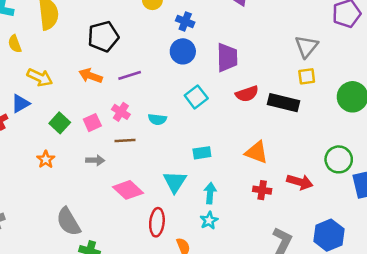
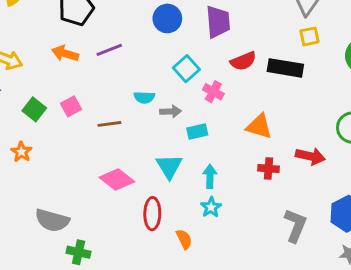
pink cross: (121, 112) -> (213, 92), moved
gray arrow: (95, 160) -> (171, 111), moved
gray semicircle: (68, 222) -> (52, 220), turned -40

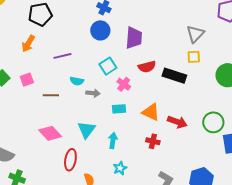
purple line: (109, 50) -> (62, 56), moved
orange arrow: (65, 54) -> (28, 44), turned -84
cyan rectangle: (197, 131) -> (119, 109), moved
red arrow: (310, 156) -> (177, 122), moved
cyan star: (211, 207) -> (120, 168), moved

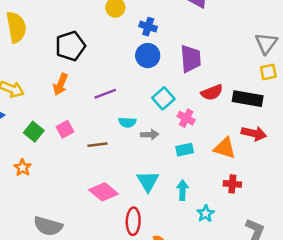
red arrow: (177, 122) -> (254, 133), moved
cyan star: (120, 168) -> (206, 214), moved

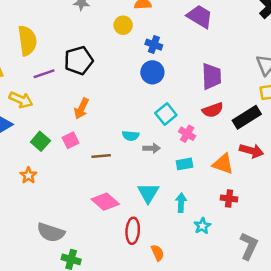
purple trapezoid: (191, 59) -> (212, 76), moved
orange arrow: (61, 84) -> (81, 109), moved
purple line: (105, 94) -> (44, 74), moved
black rectangle: (248, 99) -> (247, 117), turned -44

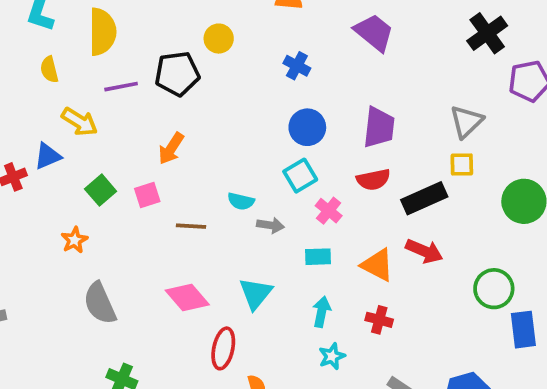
yellow circle: (123, 25) -> (219, 39), moved
blue circle: (152, 72) -> (307, 127), moved
cyan arrow: (181, 203) -> (322, 312), moved
gray semicircle: (51, 232) -> (100, 303), moved, turned 40

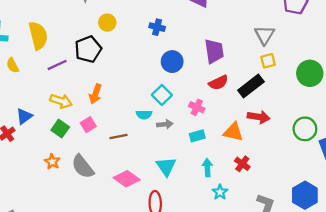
yellow arrow: (80, 122) -> (61, 101), moved
cyan square: (300, 176) -> (162, 95), moved
gray semicircle: (100, 303) -> (83, 167), moved
red cross: (379, 320) -> (242, 164), turned 35

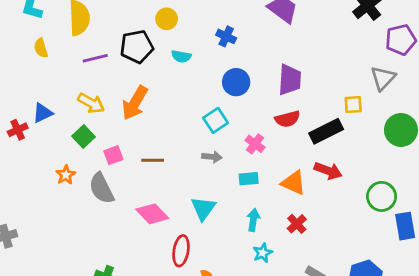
gray triangle: (264, 35) -> (383, 78), moved
orange arrow: (95, 94) -> (135, 103), size x1.4
cyan semicircle: (144, 115) -> (181, 56), moved
pink square: (88, 125) -> (113, 155), moved

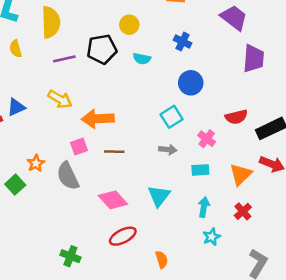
purple trapezoid: (290, 80) -> (254, 59), moved
orange arrow: (135, 103) -> (98, 119), moved, turned 56
green square: (83, 136) -> (15, 185), moved
orange triangle: (294, 183) -> (241, 174), turned 50
red ellipse: (181, 251) -> (123, 236), moved, turned 52

